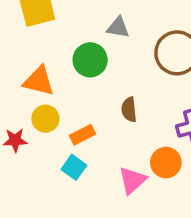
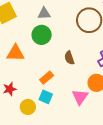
gray triangle: (118, 28) -> (44, 13), moved
yellow circle: (45, 119) -> (28, 107), moved

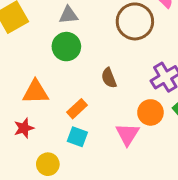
orange triangle: (15, 53) -> (35, 92), moved
yellow circle: (28, 107) -> (48, 164), moved

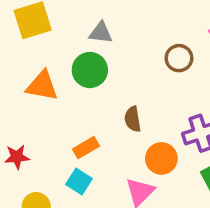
brown circle: (135, 21) -> (179, 58), size x0.6
orange triangle: (35, 92) -> (42, 86), moved
orange circle: (150, 112) -> (161, 158), moved

